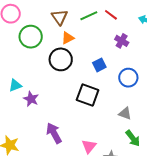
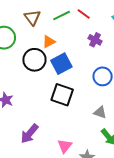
orange triangle: (68, 38) -> (49, 42), moved
blue square: (99, 65) -> (61, 64), moved, size x1.5
purple arrow: (54, 133) -> (29, 134), turned -110

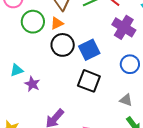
purple cross: (95, 40) -> (124, 27), size x1.6
orange triangle: (49, 42) -> (57, 23), moved

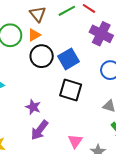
purple star: (32, 84) -> (33, 107), moved

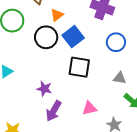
orange triangle: (34, 35) -> (57, 15), moved
pink triangle: (75, 141) -> (89, 108), moved, turned 49

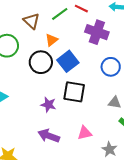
purple star: (44, 89) -> (48, 105), moved
purple arrow: (54, 111) -> (49, 136), turned 80

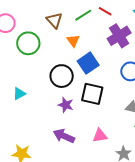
purple cross: (97, 32) -> (119, 36), turned 35
orange triangle: (52, 40) -> (73, 41), turned -32
black circle: (41, 62) -> (62, 76), moved

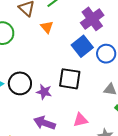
blue square: (88, 63) -> (82, 46), moved
black circle: (62, 76) -> (20, 83), moved

